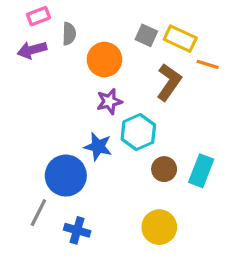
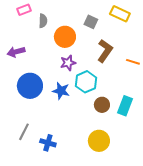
yellow rectangle: (180, 39) -> (120, 14), moved
purple arrow: (32, 50) -> (16, 52), moved
orange line: (208, 64) -> (133, 62), moved
blue circle: (66, 176) -> (30, 86), moved

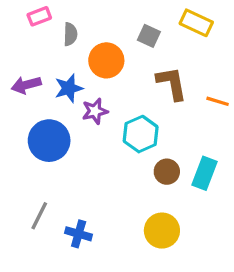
brown L-shape: (105, 51) -> (172, 83), turned -45
purple star: (68, 63) -> (95, 111), moved
blue star: (61, 91) -> (69, 88), moved, turned -30

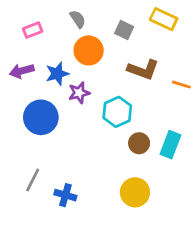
pink rectangle: (39, 16) -> (33, 30), moved
gray semicircle: (70, 34) -> (78, 19), moved, turned -36
brown L-shape: (172, 83) -> (143, 70), turned 120

